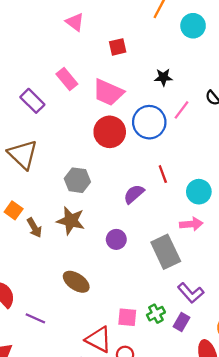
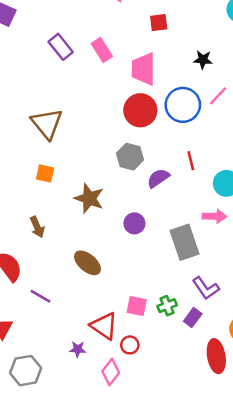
pink trapezoid: (108, 92) -> (143, 69), turned 60
purple rectangle: (32, 101) -> (61, 47), moved
gray hexagon: (77, 180) -> (130, 157), moved
orange square: (14, 210) -> (45, 173), moved, turned -30
brown arrow: (34, 228) -> (37, 227), moved

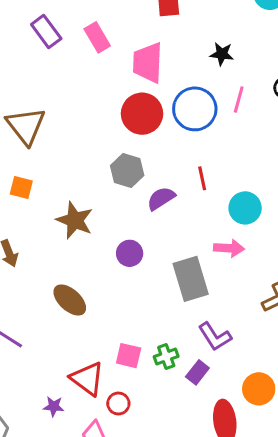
pink line: (218, 96) -> (239, 99), turned -30

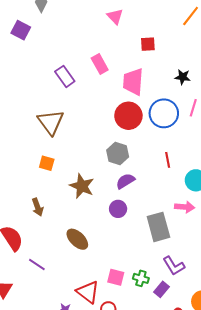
purple rectangle: (46, 32) -> (65, 76), moved
purple semicircle: (161, 198) -> (125, 181), moved
green cross: (166, 357) -> (141, 278), turned 35

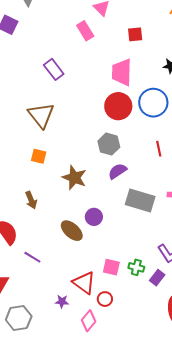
pink rectangle: (100, 64) -> (85, 31), moved
purple circle: (118, 209) -> (94, 217), moved
gray rectangle: (158, 227) -> (140, 200), moved, turned -56

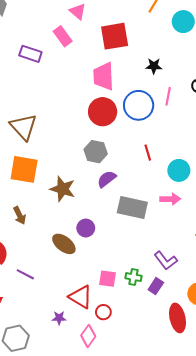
red square: (135, 34) -> (115, 36), size x1.8
purple rectangle: (54, 69) -> (30, 54), moved, turned -30
orange square: (39, 156) -> (24, 169), size x1.8

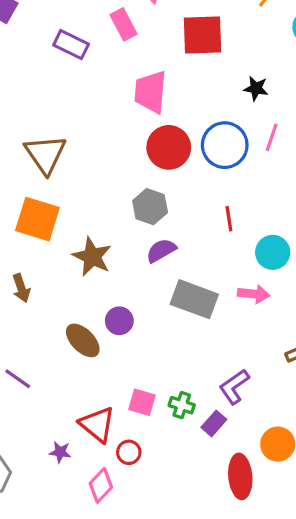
pink trapezoid: (104, 76) -> (150, 92), moved
purple L-shape: (166, 261) -> (234, 387), turned 85

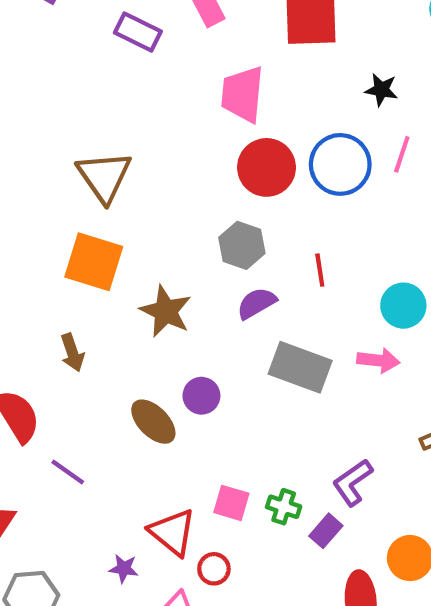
red line: (229, 219) -> (320, 270), moved

